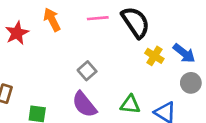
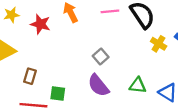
red star: (17, 33) -> (40, 24), turned -30

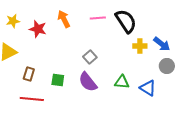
yellow cross: (159, 44) -> (140, 46), turned -32
green square: (58, 94) -> (58, 80), moved

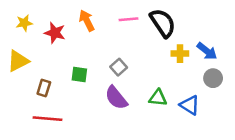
green square: (58, 80) -> (79, 74), moved

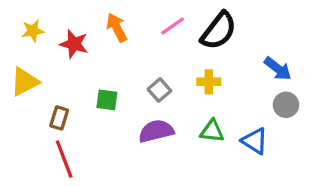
pink line: (128, 19) -> (173, 26), turned -30
black semicircle: (163, 23) -> (219, 31), turned 72
yellow cross: (180, 54) -> (209, 82), moved
purple semicircle: (116, 98) -> (156, 131), turned 115
red line: (47, 119) -> (64, 159), turned 64

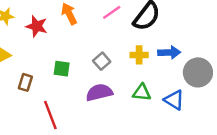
blue arrow: (278, 69) -> (169, 52), moved, turned -40
gray circle: (286, 105) -> (198, 72), size x1.5
red line: (64, 159) -> (50, 115), moved

